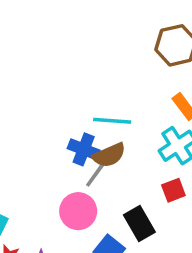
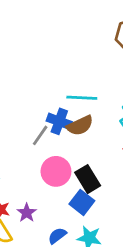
gray line: (95, 175) -> (40, 135), moved
black rectangle: (139, 224) -> (88, 179), moved

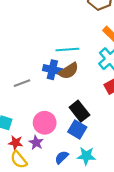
gray line: (40, 135) -> (22, 83), moved, turned 42
pink circle: (56, 171) -> (45, 123), moved

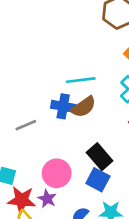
red star: (16, 143) -> (22, 200), size x1.5

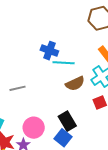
blue cross: (63, 106) -> (49, 51), moved
brown semicircle: (83, 107) -> (75, 84), moved

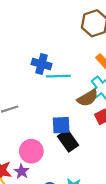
brown semicircle: (75, 84) -> (88, 98), moved
blue square: (63, 138) -> (61, 125), moved, turned -36

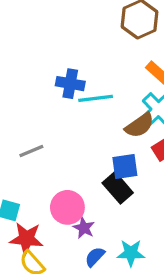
blue square: (61, 125) -> (125, 167), moved
purple star: (22, 171) -> (84, 228), moved

